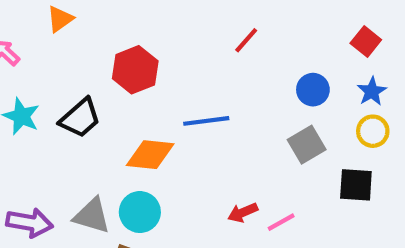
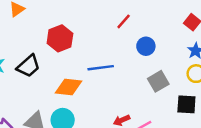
blue circle: (313, 90) -> (146, 46), moved

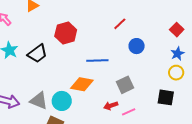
gray square: (158, 81) -> (125, 85), moved
orange diamond: (68, 87) -> (82, 84), moved

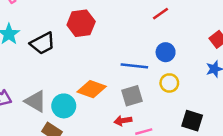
red line: (120, 24) -> (161, 14), moved
blue line: (97, 60) -> (134, 66), moved
yellow circle: (176, 73) -> (169, 83), moved
gray square: (125, 85) -> (132, 96), moved

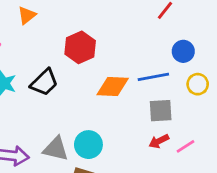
orange diamond: (92, 89) -> (113, 87), moved
gray square: (132, 96) -> (161, 111), turned 30

